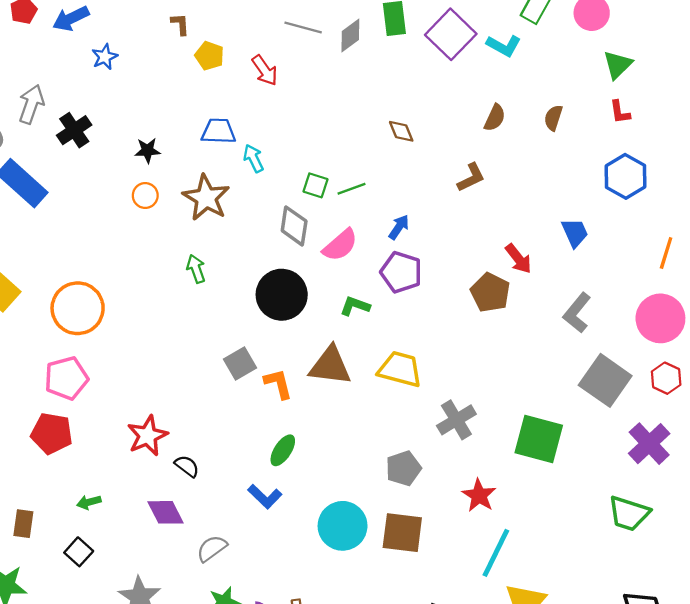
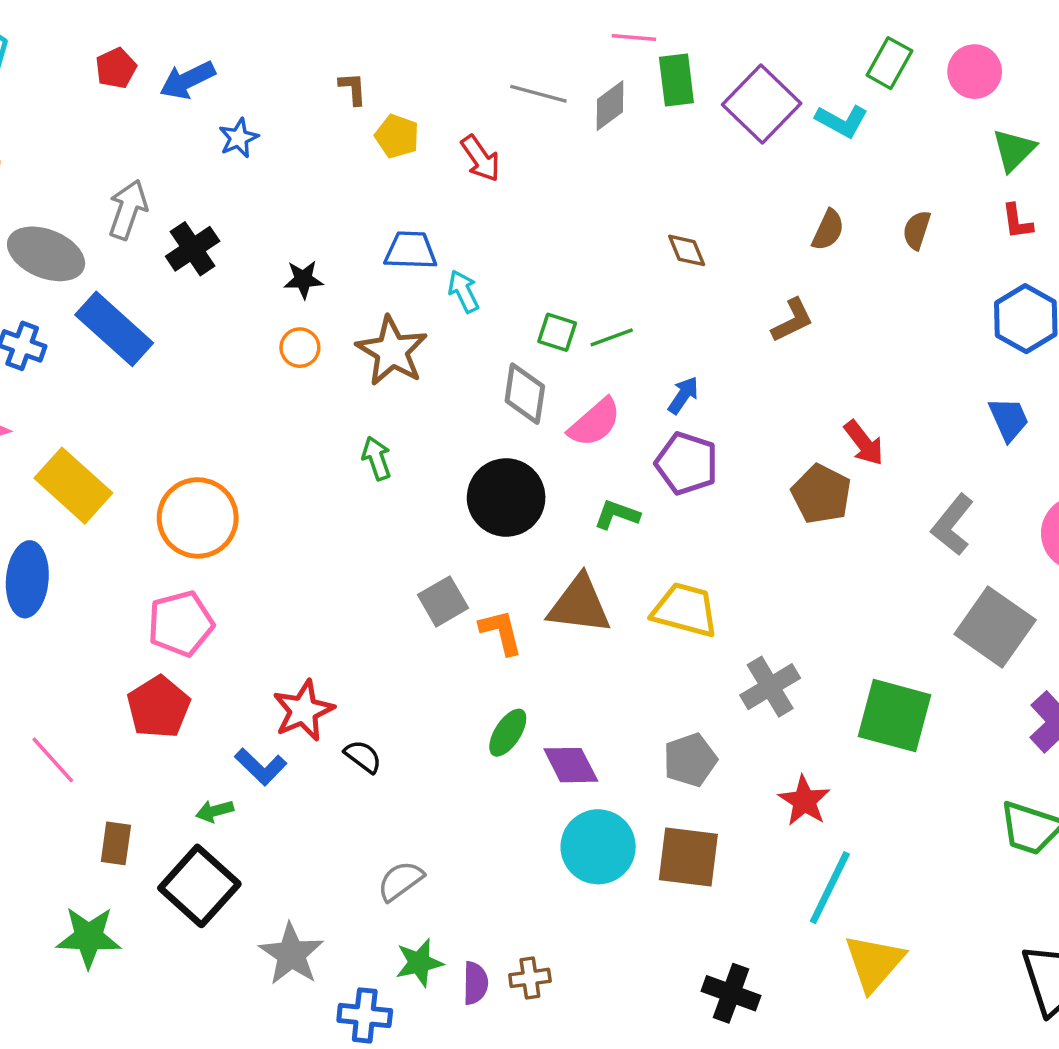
blue trapezoid: (575, 233) -> (1009, 419), moved
red pentagon: (52, 433) -> (158, 707), turned 30
blue L-shape: (265, 497) -> (261, 767), moved
purple diamond: (166, 512) -> (571, 765), moved
black square: (79, 552) -> (199, 886), size x1.8

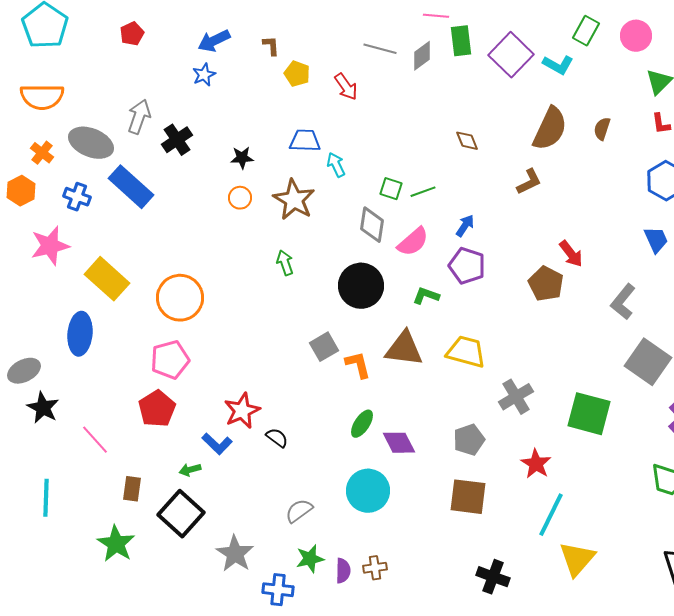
blue arrow: (187, 80) -> (214, 41), moved
brown semicircle: (828, 230) -> (550, 129), size x1.8
cyan circle: (598, 847) -> (368, 491), moved
green star: (89, 937) -> (116, 544), turned 30

